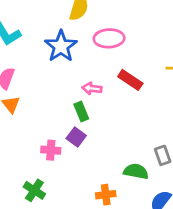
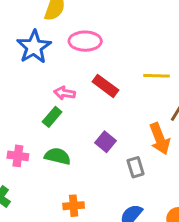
green rectangle: (81, 112) -> (52, 117), turned 60
purple square: (76, 137) -> (106, 142), moved
green semicircle: (136, 171) -> (58, 156), moved

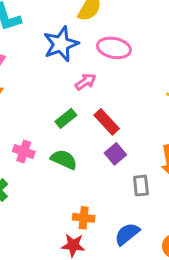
red rectangle: (105, 86) -> (107, 122), moved
pink arrow: (65, 93) -> (86, 82), moved, turned 126
orange cross: (74, 206) -> (84, 218), moved

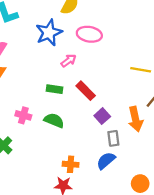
green rectangle: (66, 118) -> (55, 89), turned 49
purple square: (115, 154) -> (102, 116), moved
blue semicircle: (127, 234) -> (106, 161), moved

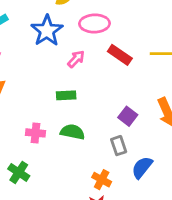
red rectangle: (86, 91) -> (120, 55), moved
gray rectangle: (113, 138) -> (119, 146), moved
orange cross: (71, 164) -> (102, 180), turned 35

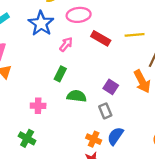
green rectangle: (66, 95) -> (60, 74), turned -56
green semicircle: (72, 132) -> (77, 96), moved
blue semicircle: (142, 167) -> (115, 136), moved

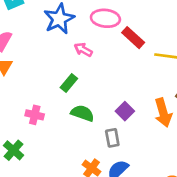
red rectangle: (101, 38) -> (133, 38), moved
pink arrow: (66, 44) -> (83, 50), turned -112

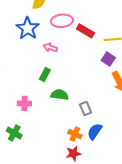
purple square: (125, 111) -> (108, 59), moved

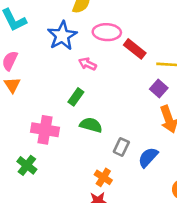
pink cross: (24, 103) -> (45, 130), size x1.5
gray rectangle: (86, 108) -> (121, 147), turned 40
blue semicircle: (95, 131) -> (148, 157), moved

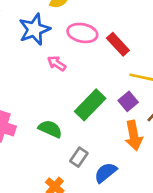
red rectangle: (135, 49) -> (118, 44), moved
green rectangle: (76, 97) -> (90, 105), moved, size x1.6

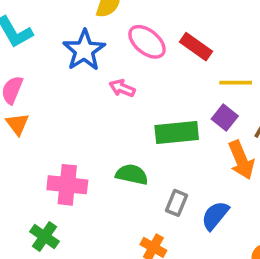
pink ellipse: (82, 33) -> (147, 42), turned 40
green rectangle: (90, 105) -> (177, 132), turned 52

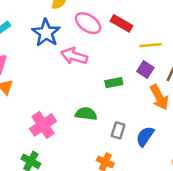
pink arrow: (122, 88) -> (74, 56), size x1.5
green rectangle: (177, 132) -> (114, 83), size x0.6
pink cross: (67, 185) -> (43, 125), turned -35

